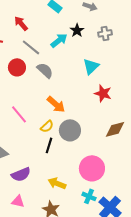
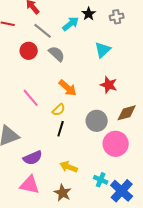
red star: (103, 93) -> (109, 85), moved
gray circle: (70, 130) -> (97, 121), moved
pink circle: (92, 168) -> (116, 144), moved
pink triangle: (18, 201) -> (30, 185), size x1.5

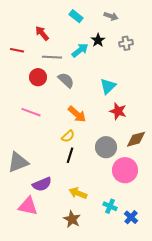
gray line: (43, 31) -> (52, 57), turned -36
cyan triangle: (103, 50) -> (108, 86), moved
pink line: (31, 98) -> (31, 112), moved, turned -30
pink triangle: (30, 185) -> (28, 206), moved
blue cross: (122, 191) -> (131, 217), size x0.6

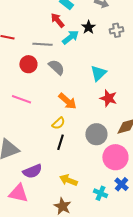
red arrow: (42, 33) -> (57, 20), moved
blue cross: (131, 217) -> (121, 184), moved

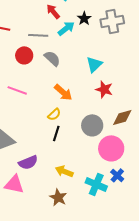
gray cross: (116, 30) -> (112, 21), size x1.6
cyan cross: (100, 193) -> (96, 184), size x1.5

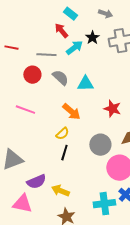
cyan triangle: (94, 64) -> (85, 84), moved, turned 42
yellow arrow: (64, 171) -> (60, 191), moved
cyan cross: (96, 184) -> (104, 204), turned -30

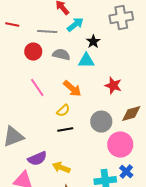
black star: (92, 38) -> (93, 42), moved
gray semicircle: (60, 78) -> (61, 55), turned -30
pink line: (25, 110) -> (37, 88), moved, turned 36
black line: (64, 153) -> (65, 130), turned 63

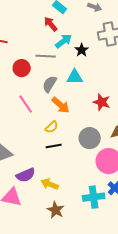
gray line: (47, 32) -> (46, 56), moved
black star: (93, 42) -> (82, 50), moved
gray semicircle: (61, 55) -> (50, 84), moved, turned -72

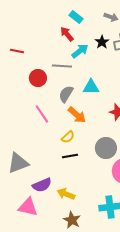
black star: (82, 50) -> (102, 42), moved

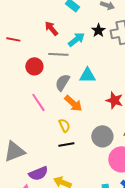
red arrow: (67, 34) -> (51, 28), moved
yellow semicircle: (68, 137) -> (64, 125), turned -72

